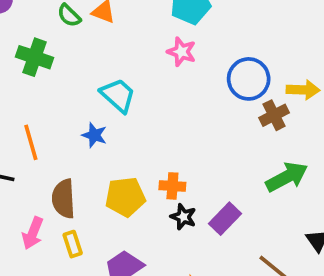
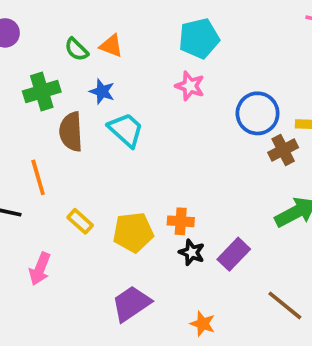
green cross: (35, 57) -> (42, 91), turned -36
blue star: (94, 135) -> (102, 91), moved
brown semicircle: (64, 199) -> (71, 132), moved
yellow rectangle: (73, 244) -> (80, 221), moved, turned -30

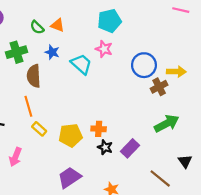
cyan trapezoid: (126, 130) -> (81, 64), moved
orange line: (38, 177) -> (28, 106), moved

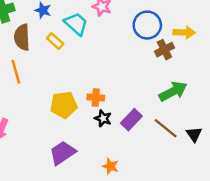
yellow rectangle: (39, 129) -> (55, 41), moved
brown line: (160, 179) -> (166, 128), moved

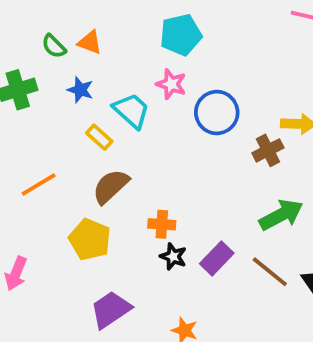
blue circle: (147, 25) -> (217, 113), moved
brown semicircle: (22, 37) -> (111, 186), moved, turned 50
orange line: (16, 72) -> (39, 185), turned 75
yellow pentagon: (64, 105) -> (90, 239), moved, turned 30

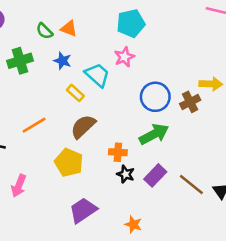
pink star: (171, 84) -> (124, 57), turned 30
blue circle: (217, 113) -> (155, 97), moved
green arrow: (281, 215) -> (154, 134), moved

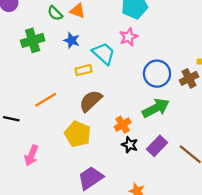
yellow rectangle: (75, 93) -> (84, 70), turned -56
orange cross: (118, 152) -> (123, 125), turned -35

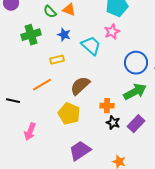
yellow rectangle: (84, 70) -> (57, 60), moved
orange cross: (123, 125) -> (107, 106), turned 32

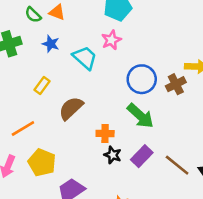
yellow rectangle: (57, 60) -> (42, 85), moved, turned -40
orange line: (42, 85) -> (23, 128), moved
green arrow: (135, 92) -> (140, 116), turned 70
yellow pentagon: (69, 114) -> (42, 163), moved

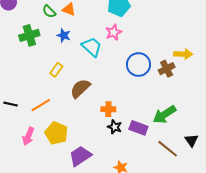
green arrow: (140, 116) -> (164, 114), moved, turned 105
purple rectangle: (142, 156) -> (138, 128), turned 66
brown line: (177, 165) -> (168, 149), moved

